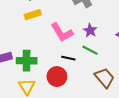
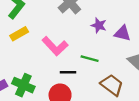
purple star: (90, 30) -> (99, 25), moved
green cross: (27, 61) -> (23, 85), turned 36

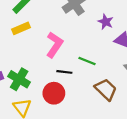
purple star: (99, 25) -> (106, 22), moved
pink L-shape: (55, 46) -> (55, 45), turned -110

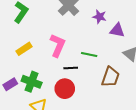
yellow rectangle: (21, 28) -> (24, 49), moved
brown trapezoid: (106, 89) -> (110, 77), turned 75

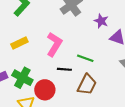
brown trapezoid: (110, 77) -> (87, 85), moved
red circle: (65, 89) -> (45, 90), moved

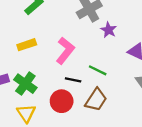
purple star: (101, 21) -> (109, 30), moved
red circle: (45, 90) -> (62, 101), moved

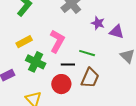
purple star: (109, 30) -> (98, 23), moved
green cross: (25, 84) -> (36, 62), moved

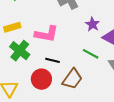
pink L-shape: (57, 41) -> (46, 34), turned 60
green line: (87, 53) -> (91, 54), moved

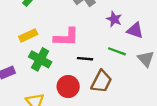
black line: (52, 60) -> (85, 59), moved

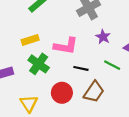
purple star: (114, 19) -> (103, 37), moved

